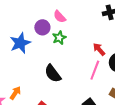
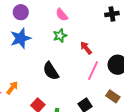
purple circle: (42, 27) -> (21, 12), moved
red arrow: (99, 49) -> (86, 48), moved

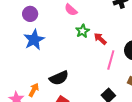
green star: (60, 36) -> (83, 31), moved
black semicircle: (51, 71) -> (59, 78), moved, turned -72

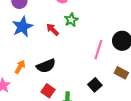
red arrow: (100, 39) -> (53, 30), moved
orange arrow: (34, 90) -> (20, 67), moved

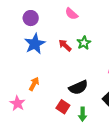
green star: (71, 20) -> (84, 43), moved
black semicircle: (46, 66) -> (78, 87), moved

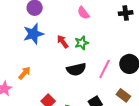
pink semicircle: (71, 14) -> (83, 13), moved
black semicircle: (78, 87) -> (76, 69), moved

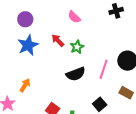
red arrow: (63, 42) -> (58, 40), moved

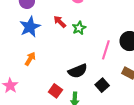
black semicircle: (76, 74) -> (78, 71), moved
orange arrow: (25, 85) -> (30, 59), moved

